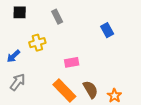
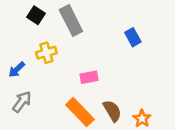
black square: (20, 12) -> (36, 15), moved, turned 32
gray rectangle: (57, 17) -> (71, 20), size x1.6

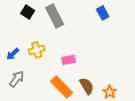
blue rectangle: (133, 37) -> (103, 13), moved
yellow cross: (46, 53) -> (37, 50), moved

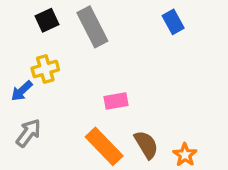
black square: (28, 12) -> (47, 20), turned 32
yellow cross: (37, 50) -> (45, 69), moved

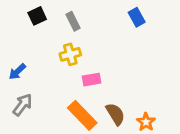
gray rectangle: (92, 27) -> (73, 21), size x0.6
yellow cross: (45, 69) -> (70, 54), moved

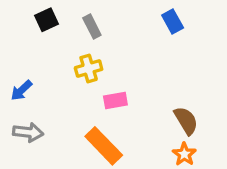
gray arrow: (23, 105) -> (28, 132), turned 60
brown semicircle: (115, 114) -> (186, 121), moved

